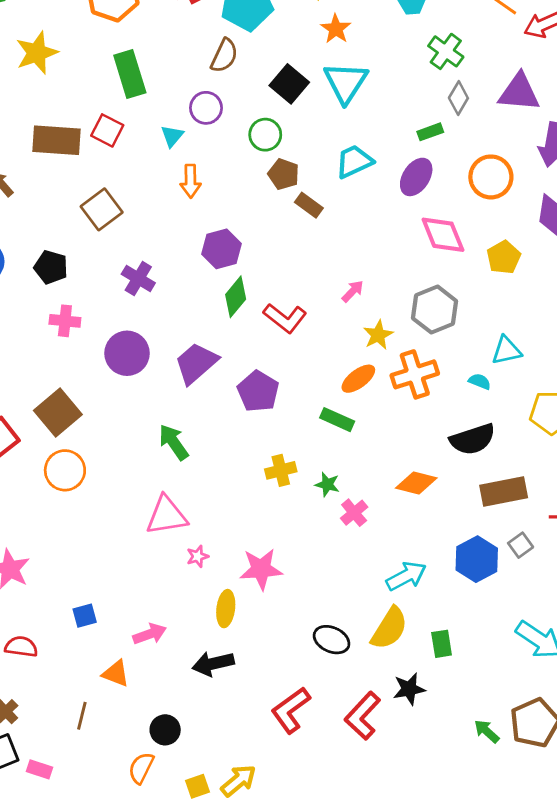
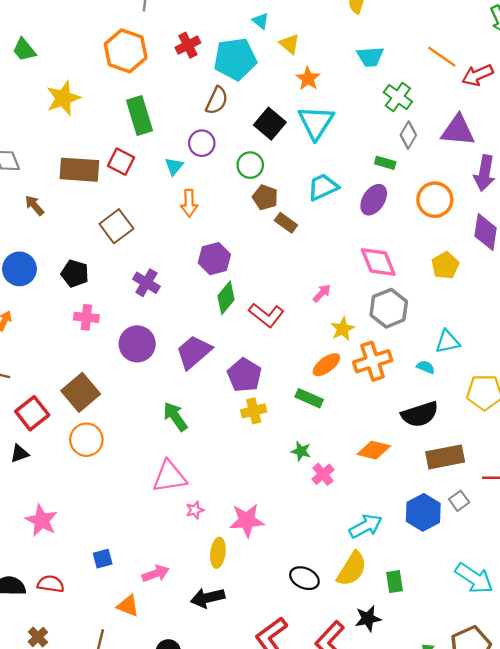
green rectangle: (430, 132) -> (385, 163), turned 36
pink diamond: (443, 235) -> (378, 262), moved
yellow cross: (281, 470) -> (254, 411), moved

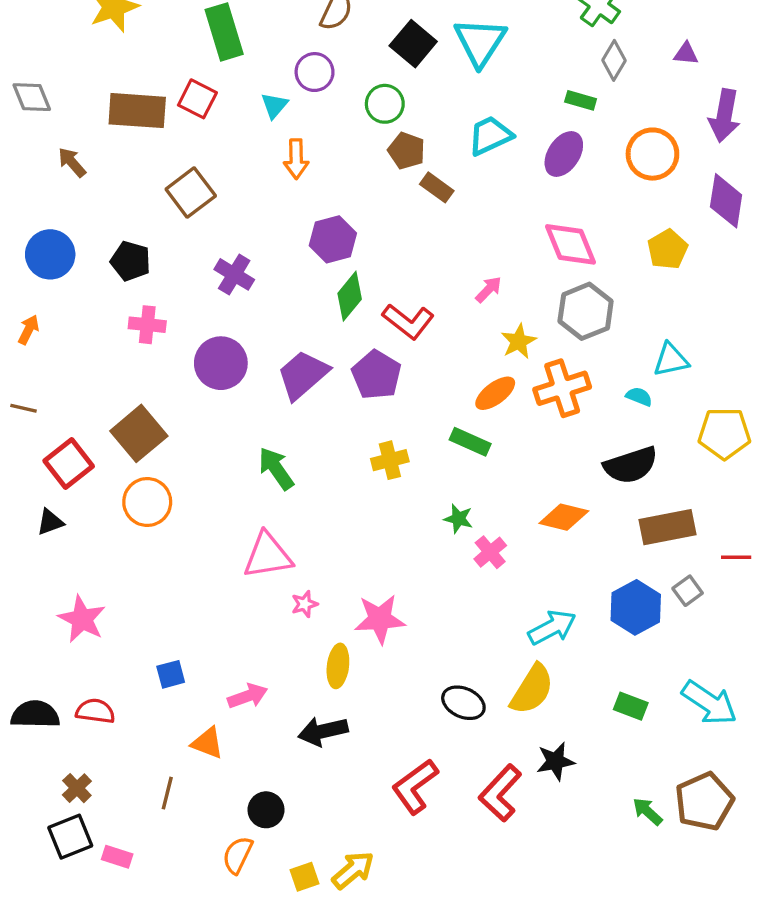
purple triangle: (458, 130) -> (686, 54), size x0.5
purple pentagon: (244, 375) -> (376, 375), moved
green rectangle: (394, 582) -> (631, 706), moved, turned -60

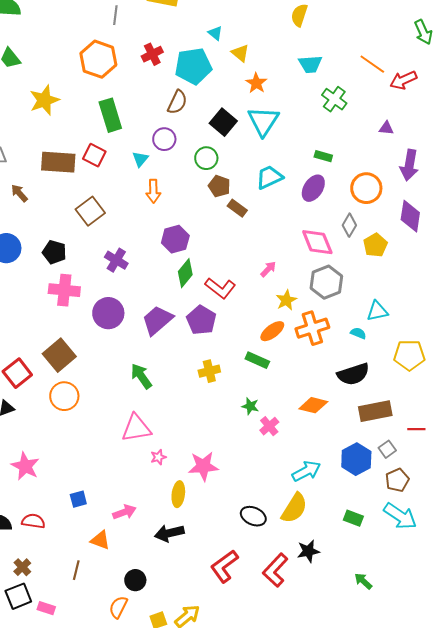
gray diamond: (614, 60) -> (349, 225), moved
pink cross: (147, 325) -> (64, 290), size x1.4
brown pentagon: (704, 801) -> (397, 480), moved, size x0.7

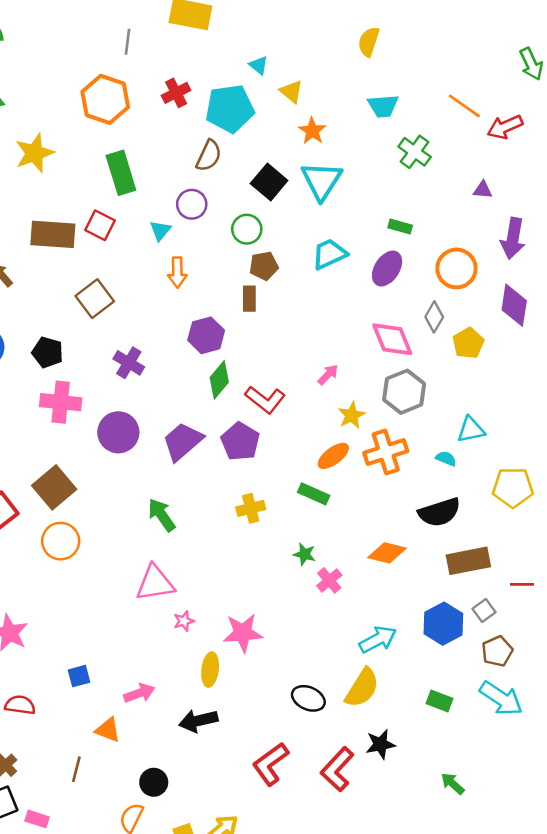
brown pentagon: (219, 186) -> (264, 266), turned -30
brown rectangle: (237, 208) -> (249, 299), moved, turned 54

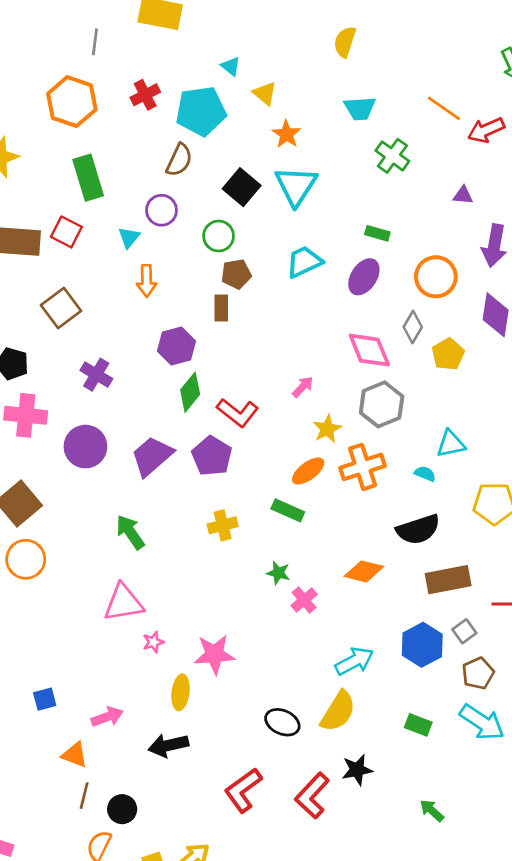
brown line: (76, 769) -> (84, 796), moved

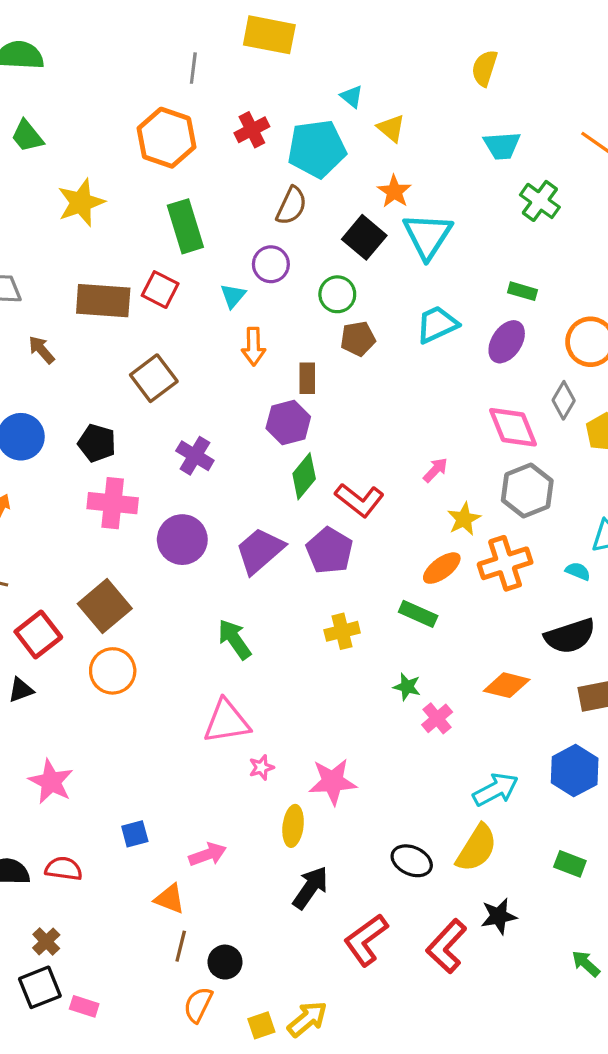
orange star: (286, 134) -> (394, 191), moved
brown rectangle: (221, 308) -> (307, 378), moved
black arrow: (168, 745) -> (310, 888), moved, turned 138

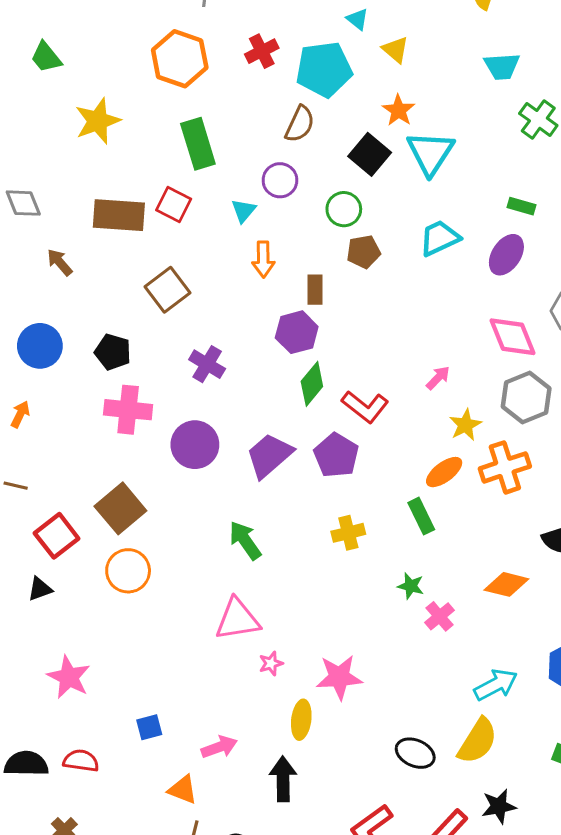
green rectangle: (418, 614) -> (421, 516), turned 40
black arrow: (310, 888) -> (283, 779), moved, turned -36

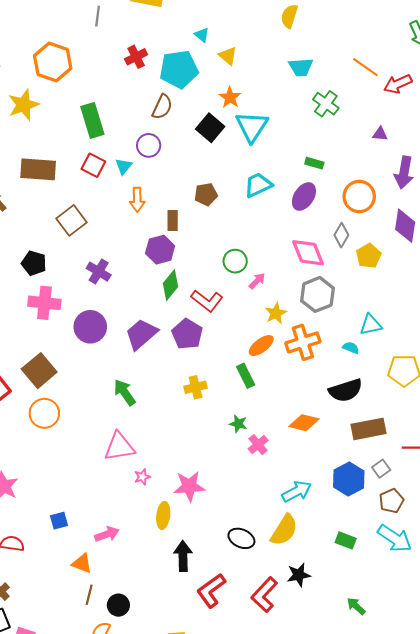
orange hexagon: (180, 59) -> (53, 62), moved
red square: (174, 205) -> (93, 165), moved
green circle: (344, 209) -> (235, 261), moved
black arrow: (283, 779) -> (183, 556), moved

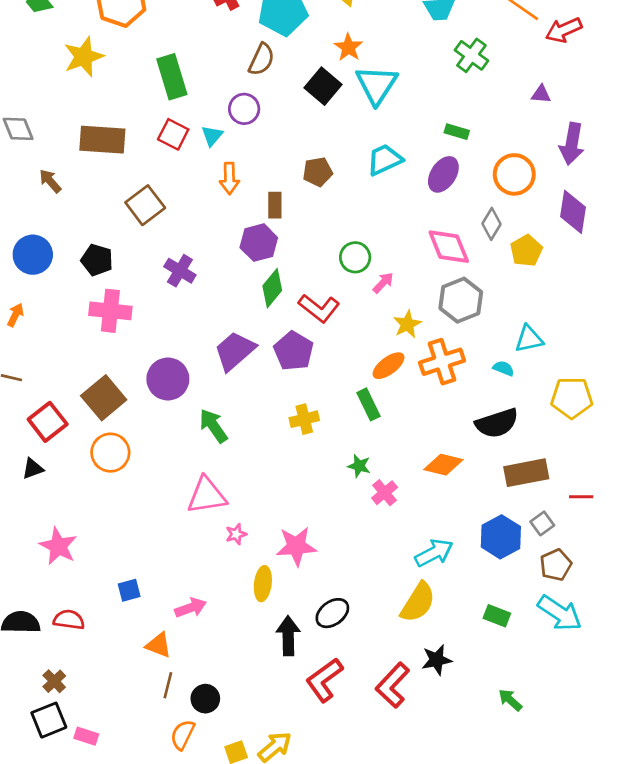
purple circle: (90, 327) -> (168, 379), moved
black ellipse: (241, 538) -> (332, 613), moved, turned -60

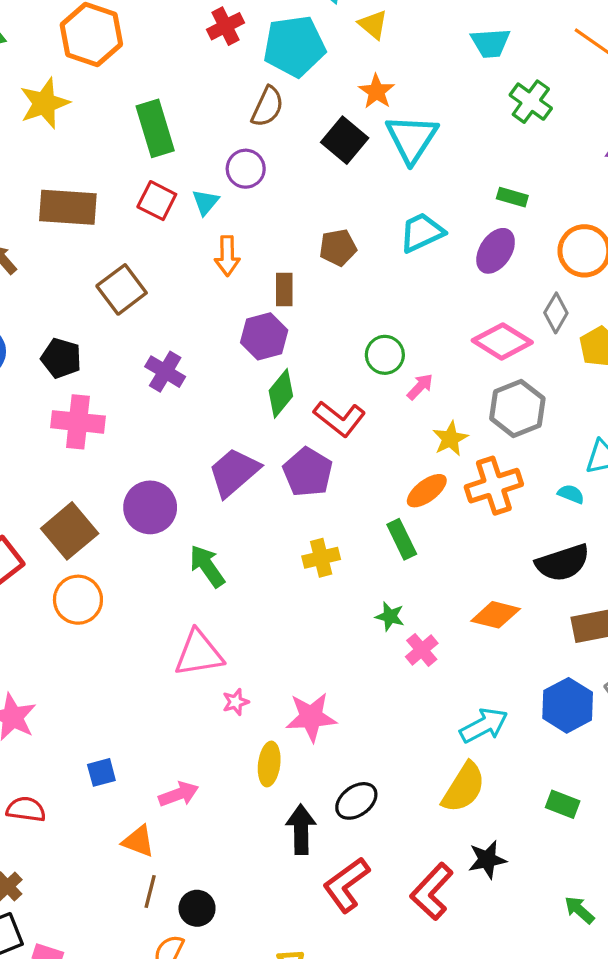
pink diamond: (449, 247) -> (502, 341), turned -36

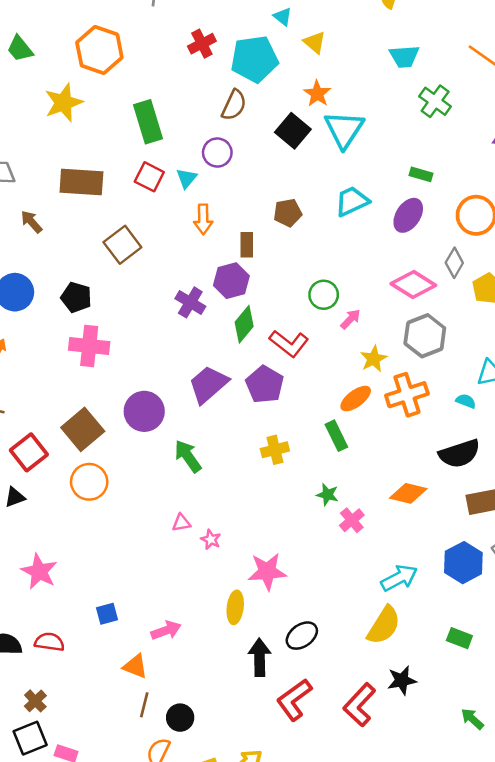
purple cross: (165, 372) -> (190, 302), moved
pink triangle: (199, 653) -> (181, 523), size x0.5
pink star: (236, 702) -> (211, 539), moved, turned -30

